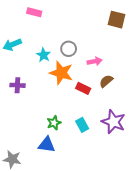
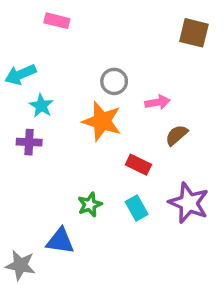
cyan star: (44, 55) -> (41, 106), moved
red rectangle: (83, 88) -> (138, 165), moved
blue triangle: (47, 145) -> (60, 241), moved

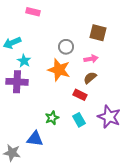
brown square: (194, 33) -> (98, 33), moved
brown semicircle: (177, 135) -> (90, 78), moved
purple cross: (29, 142) -> (17, 82), size x1.5

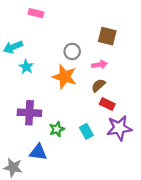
purple cross: (17, 82) -> (29, 113), moved
red rectangle: (80, 95) -> (107, 104), moved
purple star: (109, 117) -> (119, 128), turned -30

